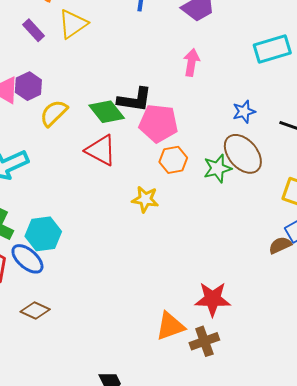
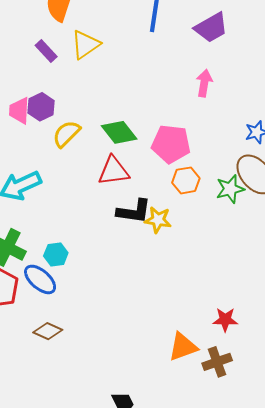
black L-shape: (135, 100) -> (134, 211), moved
red triangle: (101, 150) -> (114, 171), turned -36
cyan hexagon: (43, 234) -> (56, 254), size x0.7
red star: (213, 299) -> (225, 320), size x0.7

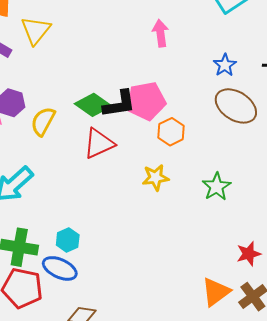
green star: (230, 189) -> (216, 187), moved
black L-shape: (134, 211) -> (119, 104), moved

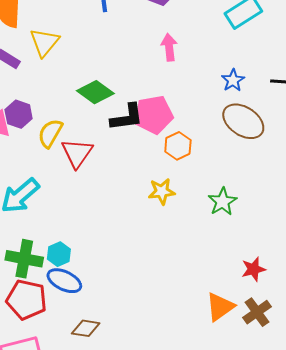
green diamond: (93, 105) -> (95, 92), moved
red triangle: (99, 143) -> (77, 153), moved, turned -32
cyan hexagon: (68, 240) -> (59, 254), moved

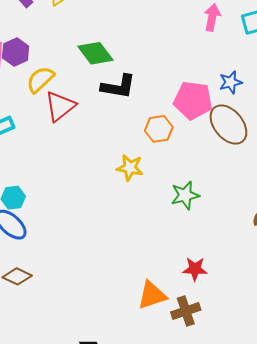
pink arrow: (169, 47) -> (212, 17), moved
pink pentagon: (154, 115) -> (193, 100), moved

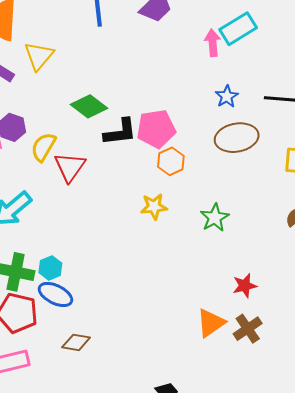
pink arrow: (212, 17) -> (213, 43), moved
pink pentagon: (193, 100) -> (156, 129), moved
brown ellipse: (228, 125) -> (237, 138), turned -45

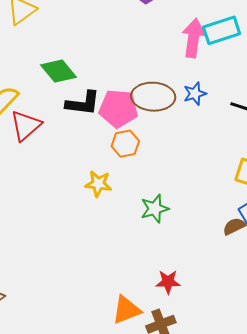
pink arrow: (213, 43) -> (193, 38), size x1.4
brown ellipse: (237, 138) -> (153, 97), moved

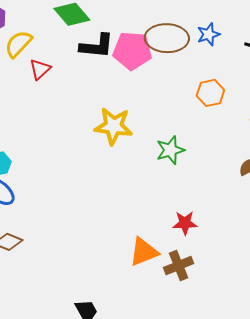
red triangle: (26, 126) -> (40, 69), size x0.7
orange hexagon: (125, 144) -> (210, 93), moved
yellow star: (98, 184) -> (114, 126), size x1.4

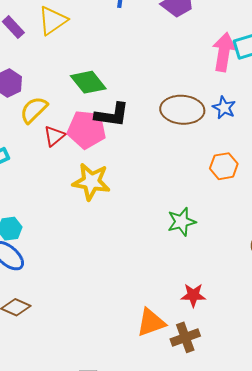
blue star: (208, 34) -> (224, 108), turned -30
pink pentagon: (132, 51) -> (87, 129), moved
yellow star: (114, 126) -> (91, 182), moved

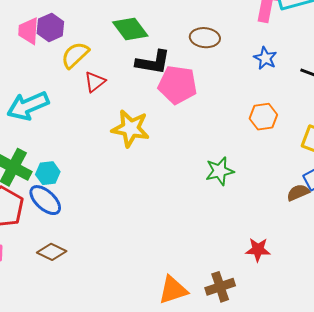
brown ellipse: (182, 110) -> (205, 38), moved, size x0.7
pink pentagon: (87, 129) -> (178, 85), moved
red star: (193, 295) -> (258, 250), moved
orange triangle: (151, 322) -> (173, 290), moved

